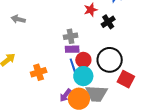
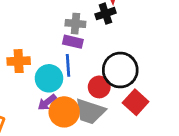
black cross: (108, 22) -> (105, 14), moved
red circle: (83, 60) -> (99, 87), moved
cyan circle: (83, 76) -> (49, 78), moved

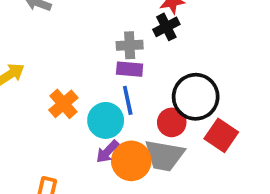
orange cross: (19, 61) -> (63, 104), turned -30

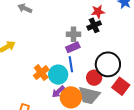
purple rectangle: (130, 69) -> (73, 47), turned -32
orange cross: (63, 104) -> (41, 73), moved

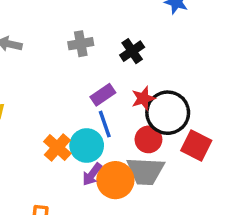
red star: (98, 12) -> (143, 98), moved
gray cross: (74, 34) -> (81, 44), moved

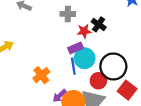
black cross: (132, 51) -> (99, 24), turned -32
red star: (143, 98) -> (84, 31), moved
cyan circle: (87, 146) -> (85, 58), moved

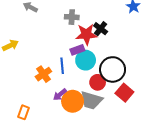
red star: (84, 31) -> (86, 34), size x1.5
blue line: (73, 66) -> (62, 66), moved

